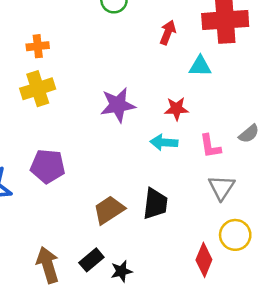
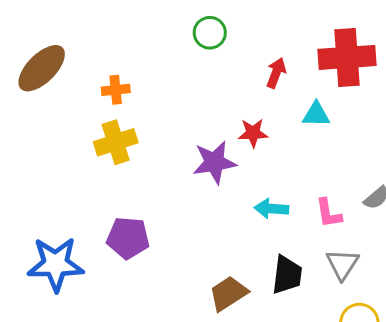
red star: (176, 109) -> (253, 133), moved
black trapezoid: (155, 204) -> (287, 275), moved
brown trapezoid: (109, 210) -> (228, 293), moved

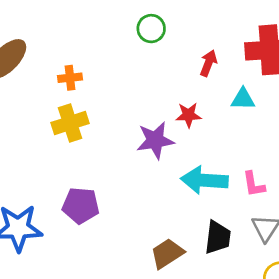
cyan arrow: (271, 209) -> (204, 180), size x1.6

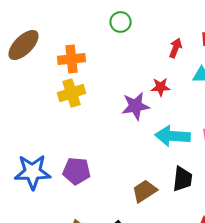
green circle: (151, 29) -> (121, 22), moved
orange cross: (70, 78) -> (72, 59), size x1.5
purple pentagon: (81, 205) -> (77, 171), moved

